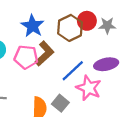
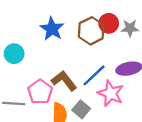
brown L-shape: (44, 54) -> (64, 81), moved, turned -85
pink pentagon: (26, 57) -> (40, 92), moved, turned 30

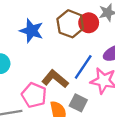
red circle: (109, 23) -> (89, 23), moved

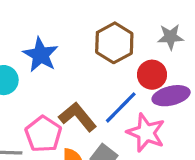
red circle: (89, 23) -> (152, 75), moved
blue star: (32, 31) -> (41, 55), moved

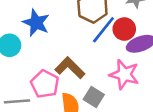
blue line: (121, 107) -> (103, 30), moved

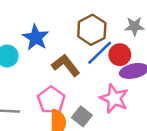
brown L-shape: (70, 68) -> (66, 65), moved
pink pentagon: (45, 84) -> (51, 100), moved

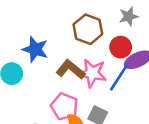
blue line: (100, 53) -> (119, 77), moved
pink star: (114, 98) -> (92, 73), moved

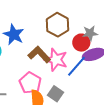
gray star: (129, 16) -> (90, 33), moved

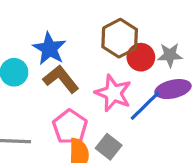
red circle: (81, 43) -> (141, 57), moved
brown L-shape: (39, 54) -> (61, 79), moved

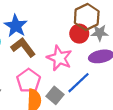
brown hexagon: (120, 38) -> (87, 17), moved
blue line: (145, 106) -> (79, 83), moved

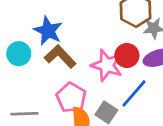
red circle: (79, 34) -> (127, 56), moved

